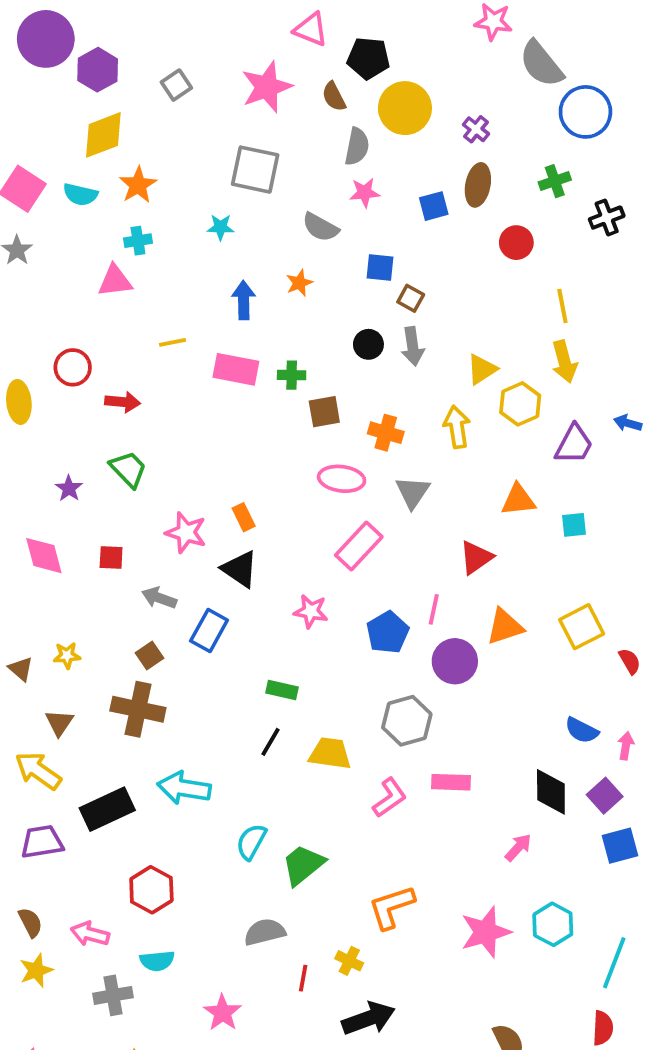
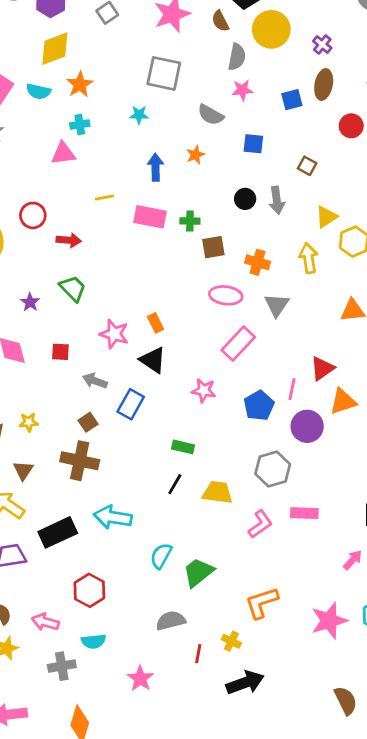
brown square: (411, 298) -> (307, 166), moved
red triangle: (476, 558) -> (322, 368), moved

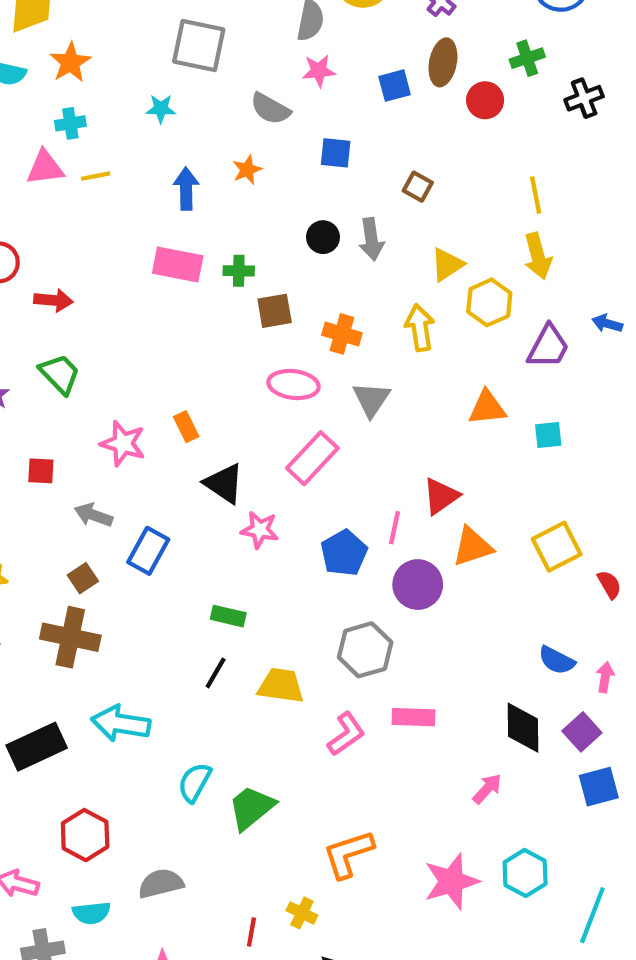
red circle: (351, 126) -> (485, 100), moved
yellow line: (105, 198) -> (96, 176), moved
black triangle: (153, 360) -> (224, 483), moved
gray semicircle: (171, 621) -> (161, 883), moved

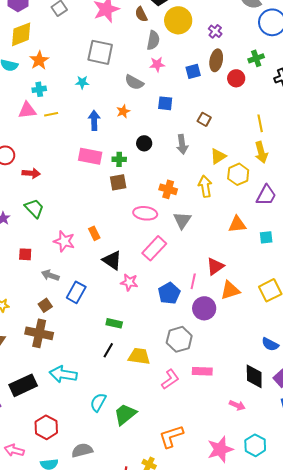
black circle: (323, 237) -> (144, 143), moved
brown square: (275, 311) -> (118, 182), moved
pink arrow: (487, 789) -> (237, 405), turned 70

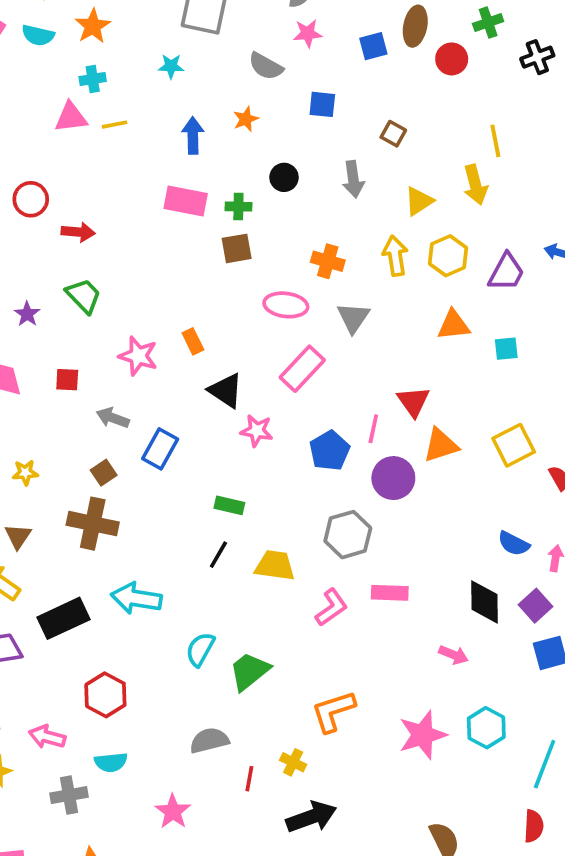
yellow arrow: (261, 152) -> (475, 185), moved
yellow hexagon: (238, 174) -> (448, 256), moved
red triangle: (215, 266) -> (413, 402), turned -30
gray semicircle: (82, 450) -> (209, 740), moved

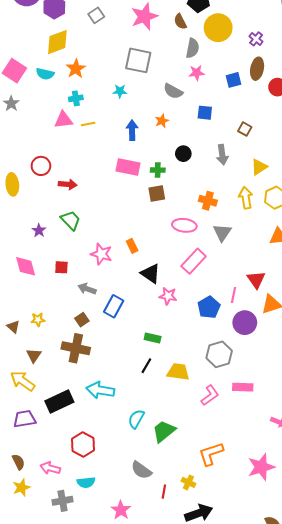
gray semicircle: (209, 740) -> (141, 470), turned -130

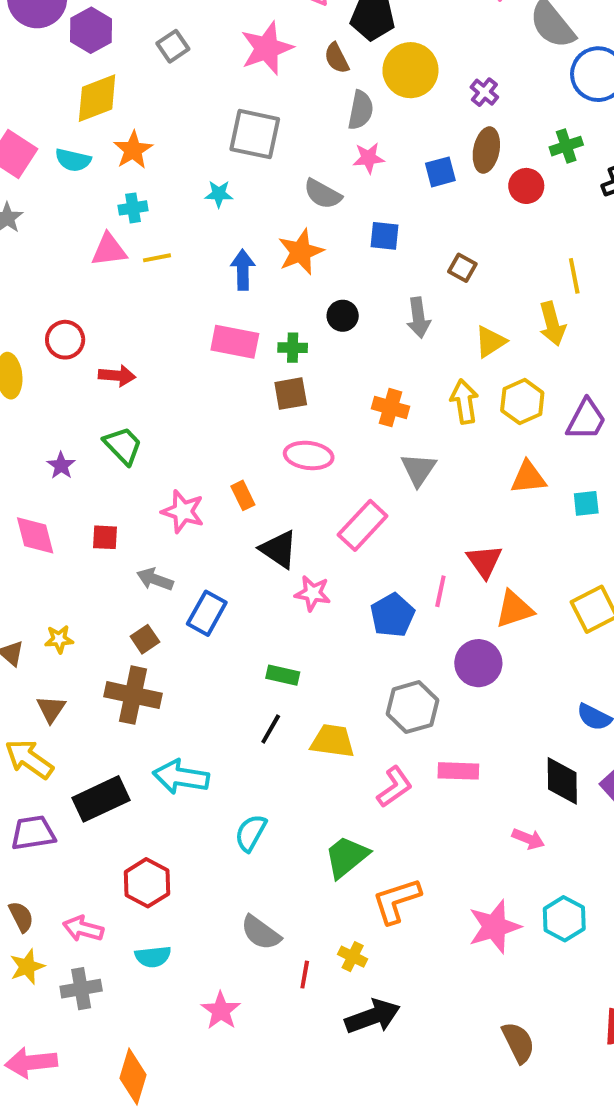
orange star: (162, 121) -> (301, 252), size x1.6
pink ellipse: (184, 225) -> (309, 455), moved
purple circle: (245, 323) -> (478, 663), moved
green trapezoid: (164, 431) -> (347, 857), moved
gray cross: (62, 501) -> (81, 989), moved

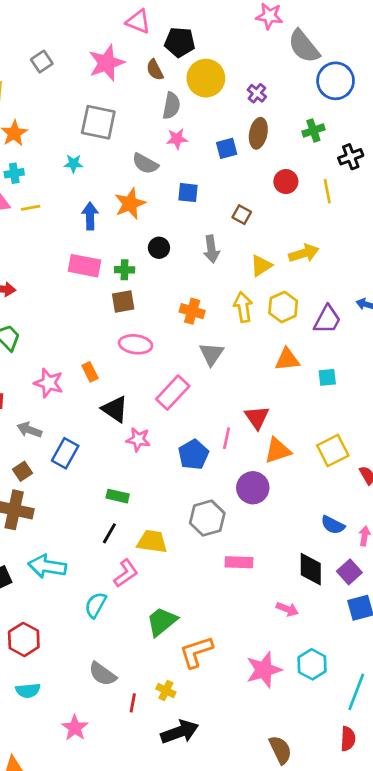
red circle: (526, 186) -> (286, 182), moved
yellow line: (574, 276) -> (327, 191), moved
yellow arrow: (552, 324) -> (304, 253), turned -92
pink L-shape: (395, 787) -> (126, 573), moved

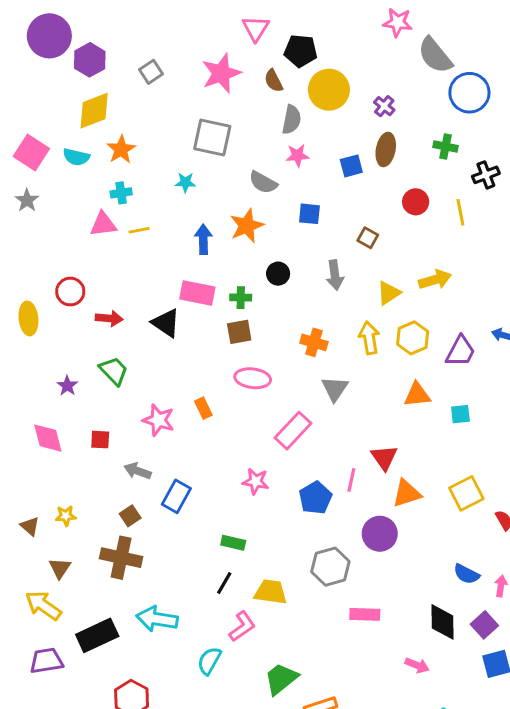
pink triangle: (138, 22) -> (256, 28), turned 40
green cross: (313, 131) -> (446, 147), turned 30
black triangle: (115, 409) -> (166, 323), moved

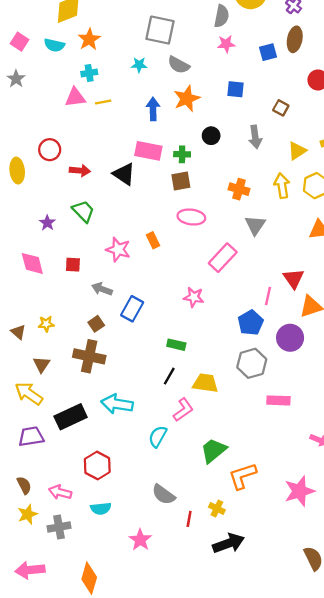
pink square: (31, 152) -> (19, 42), size x0.7
gray semicircle: (263, 182) -> (179, 65), moved
blue pentagon: (315, 498) -> (251, 323), moved

